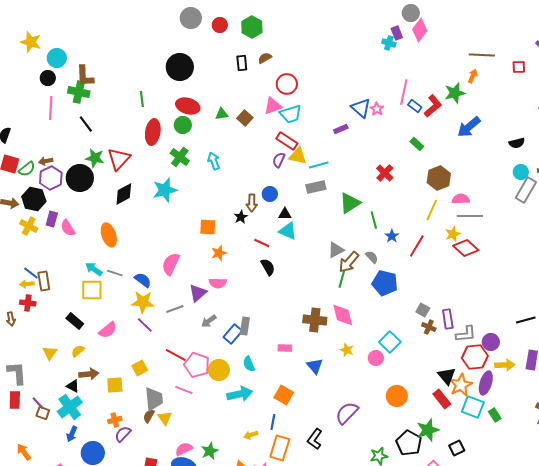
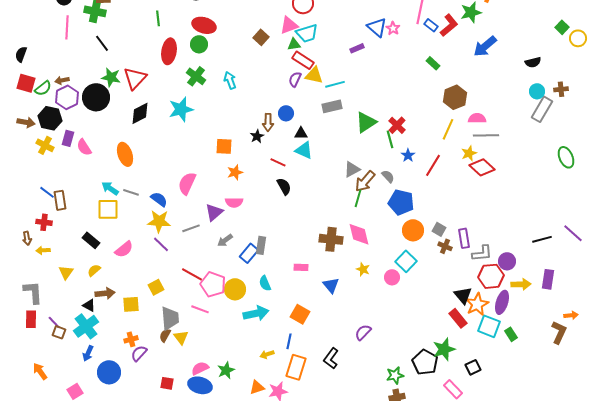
green triangle: (222, 114) -> (294, 44), moved
red cross: (385, 173) -> (397, 125), moved
yellow arrow: (27, 284) -> (43, 250), moved
orange circle: (397, 396) -> (413, 230), moved
purple semicircle: (347, 413) -> (363, 332), size x0.7

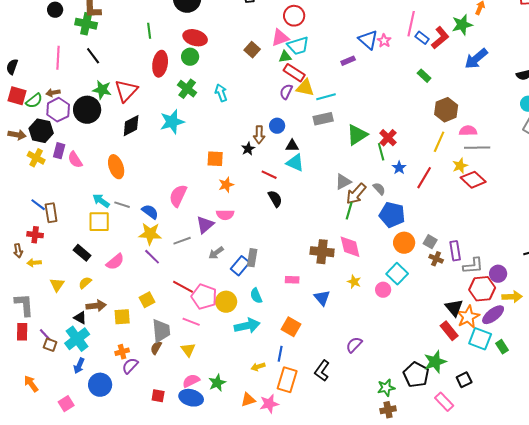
pink line: (67, 27) -> (58, 58), moved
purple ellipse: (502, 302) -> (493, 315), turned 35
yellow triangle: (181, 337) -> (188, 350), moved

